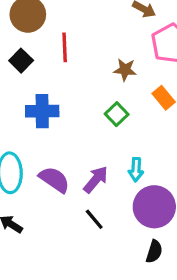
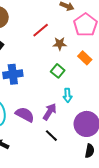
red line: (65, 47) -> (41, 30), moved, turned 60
cyan arrow: (136, 170) -> (67, 95), moved

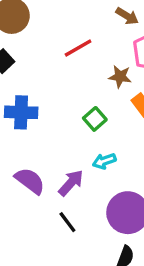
brown star: (60, 44) -> (120, 77), moved
cyan arrow: (67, 95) -> (104, 161), turned 64

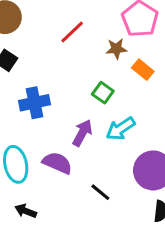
cyan arrow: (104, 161) -> (121, 129), size x1.4
purple arrow: (71, 183) -> (82, 133), moved

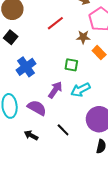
green square: (103, 93) -> (71, 65), turned -32
blue cross: (35, 103) -> (26, 67), turned -30
black arrow: (26, 211) -> (31, 135), moved

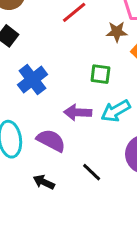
purple arrow: (55, 90) -> (78, 112), turned -120

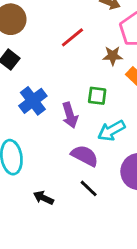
purple arrow: (78, 112) -> (70, 115), moved, turned -110
purple semicircle: (51, 140) -> (85, 156), moved

